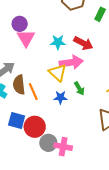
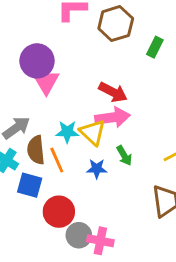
purple circle: (20, 24) -> (37, 61), size x1.5
cyan star: (58, 42) -> (67, 132), moved
red arrow: (83, 43) -> (113, 92), moved
blue square: (17, 121) -> (30, 185), moved

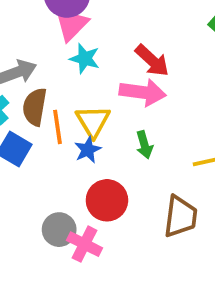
cyan star: (67, 132) -> (85, 59), moved
yellow triangle: (93, 132) -> (93, 121), moved
blue star: (97, 169) -> (88, 150), moved, turned 30
red circle: (59, 212) -> (107, 200), moved

